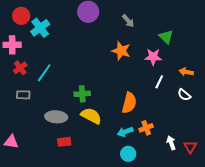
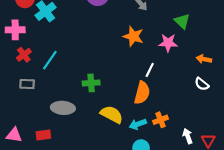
white line: (159, 82) -> (150, 70), moved
yellow semicircle: (91, 116) -> (112, 114), moved
red rectangle: (64, 142) -> (43, 135), moved

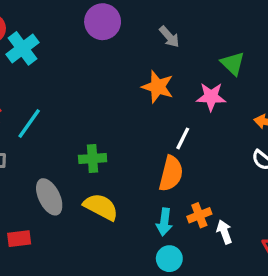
gray ellipse: (63, 108) -> (49, 197), turned 60
yellow semicircle: (112, 114) -> (101, 207), moved
cyan arrow: (138, 124) -> (164, 222), turned -63
white arrow: (188, 136) -> (224, 232), moved

